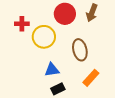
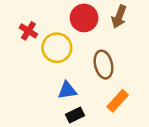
red cross: (22, 24) -> (28, 31), turned 32

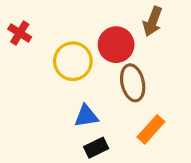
red circle: (84, 18) -> (116, 45), moved
red cross: (28, 31) -> (20, 33), moved

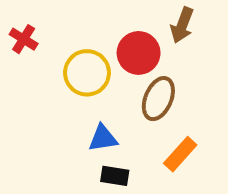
brown ellipse: (133, 83) -> (158, 99), turned 36
black rectangle: (96, 148) -> (115, 176), turned 35

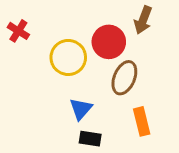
blue triangle: (103, 138) -> (81, 109), turned -40
orange rectangle: (180, 154) -> (142, 121), turned -56

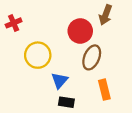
red cross: (18, 31) -> (14, 23), turned 35
yellow circle: (68, 57) -> (38, 55), moved

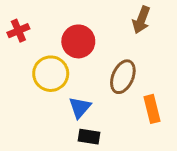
red circle: (80, 31) -> (78, 41), moved
orange rectangle: (104, 90) -> (152, 109), moved

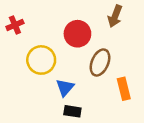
red circle: (78, 41) -> (77, 34), moved

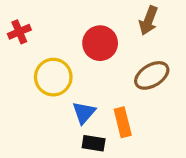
brown ellipse: (100, 63) -> (152, 75), moved, turned 36
orange rectangle: (124, 89) -> (123, 122), moved

